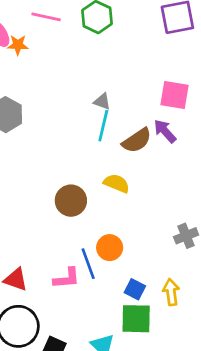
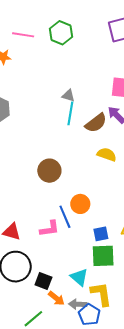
yellow semicircle: (117, 183) -> (107, 154), moved
blue square: (135, 289) -> (101, 234), turned -35

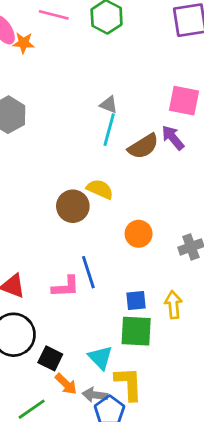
yellow semicircle: (107, 154) -> (100, 189), moved
orange circle: (80, 204) -> (139, 234), moved

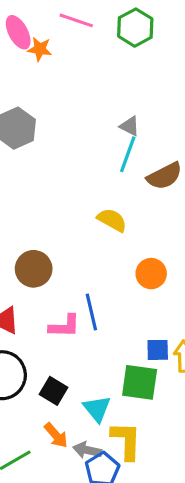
brown circle: (73, 206) -> (34, 269), moved
blue square: (136, 300) -> (158, 350), moved
black square: (50, 358) -> (53, 391), moved

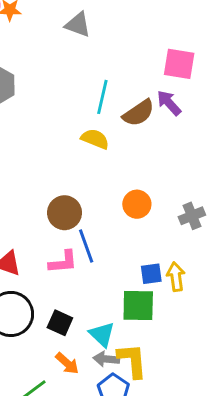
gray triangle: (130, 126) -> (78, 25), moved, size x1.4
yellow semicircle: (112, 220) -> (95, 139), moved
brown circle: (34, 269) -> (65, 213), moved
gray arrow: (87, 450) -> (106, 359), moved

